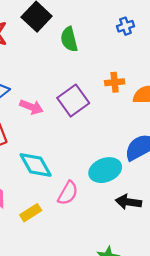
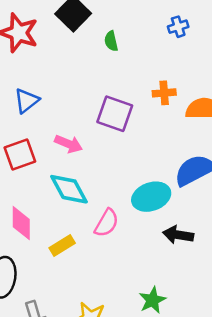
green semicircle: (69, 39) -> (111, 41), size x0.7
purple square: (73, 101) -> (115, 114), turned -36
pink arrow: (31, 107) -> (69, 144), moved

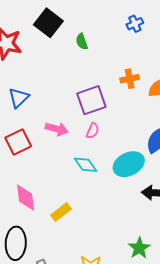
purple square: (115, 114) -> (91, 100), turned -32
cyan diamond: (69, 189) -> (85, 165), moved, size x0.7
pink semicircle: (107, 223) -> (93, 131), moved, size x0.7

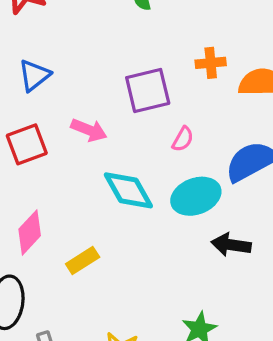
pink semicircle: (93, 131) -> (183, 139), moved
cyan diamond: (85, 165) -> (128, 190), size x1.4
pink diamond: (26, 198) -> (30, 232), turned 44

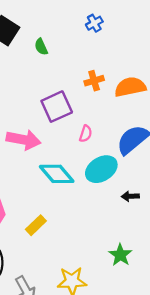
pink arrow: (89, 130) -> (23, 140), size x1.4
black arrow: (231, 245) -> (130, 196), size x0.7

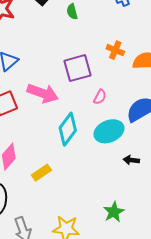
orange cross: (94, 81) -> (115, 50), turned 30
cyan diamond: (57, 174) -> (68, 129), turned 68

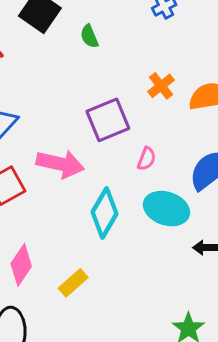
orange cross: (115, 50) -> (161, 86), turned 36
cyan ellipse: (109, 131) -> (166, 209), turned 48

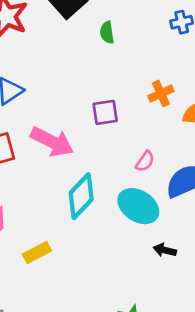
purple square: (108, 120) -> (105, 112), size x0.7
pink semicircle: (147, 159) -> (145, 161), moved

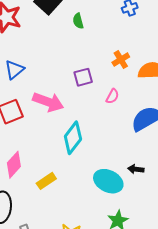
pink semicircle: (145, 161) -> (112, 96), moved
cyan ellipse: (138, 206) -> (108, 181), moved

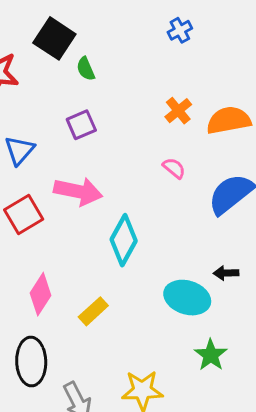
green semicircle: (78, 21) -> (86, 69), moved
purple square: (83, 77) -> (81, 125), moved
pink semicircle: (112, 96) -> (174, 168), turned -70

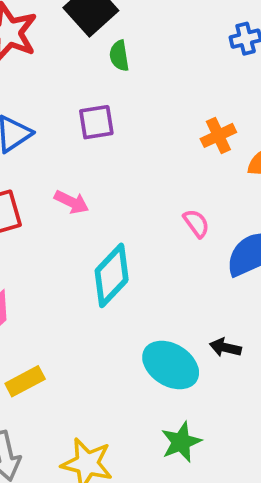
pink semicircle: (174, 168) -> (196, 223), moved
pink arrow: (78, 191) -> (72, 202), size x0.6
yellow rectangle: (93, 311) -> (25, 381), moved

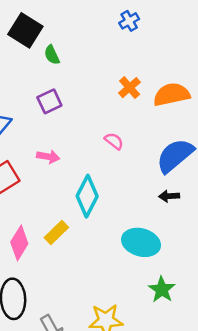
pink semicircle: (196, 223) -> (114, 141), moved
black arrow: (225, 348) -> (169, 196), moved
yellow rectangle: (25, 381) -> (56, 232), moved

